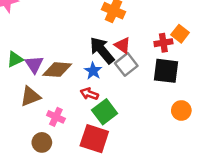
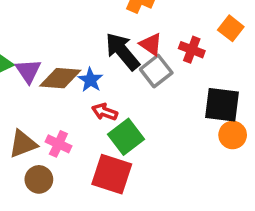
red cross: (163, 43) -> (192, 50), moved, turned 30
blue star: (93, 71) -> (90, 80), moved
black square: (166, 71) -> (222, 105), moved
brown triangle: (30, 96) -> (23, 144), moved

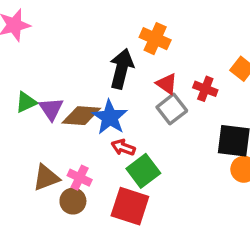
black arrow: (122, 51) -> (122, 69), moved, turned 54
blue star: (90, 80) -> (110, 117), size x1.5
brown circle: (39, 179) -> (73, 201), moved

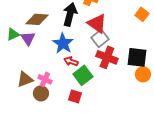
red triangle: (167, 84) -> (97, 23), size x1.5
red cross: (205, 89) -> (107, 57), moved, size x1.5
brown diamond: (81, 116) -> (37, 19), moved
red square: (130, 206) -> (75, 96), size x0.6

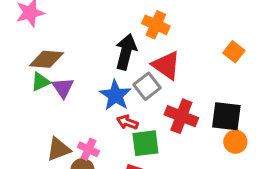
brown diamond: (37, 19) -> (46, 59), moved
gray square: (100, 38) -> (147, 86), moved
green square: (83, 75) -> (145, 143), turned 30

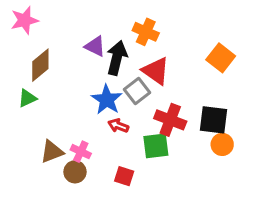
orange square: (234, 52) -> (221, 58), size x1.4
brown diamond: (46, 59) -> (40, 65), turned -44
green triangle: (40, 82) -> (27, 98), moved
purple triangle: (63, 88) -> (95, 46), moved, turned -30
green square: (145, 143) -> (156, 146), moved

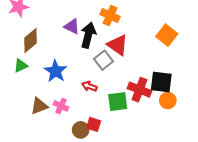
blue star: (107, 100) -> (56, 71), moved
red cross: (170, 120) -> (139, 90), moved
brown circle: (75, 172) -> (81, 130), moved

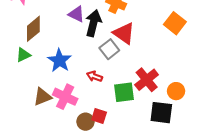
black square: (161, 82) -> (161, 113), moved
red cross: (139, 90) -> (147, 80), turned 30
pink cross: (61, 106) -> (65, 97), size x1.5

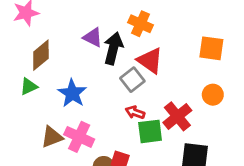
orange square: (175, 23) -> (211, 48), turned -30
red arrow: (95, 76) -> (135, 112), moved
orange circle: (176, 91) -> (213, 95), moved

